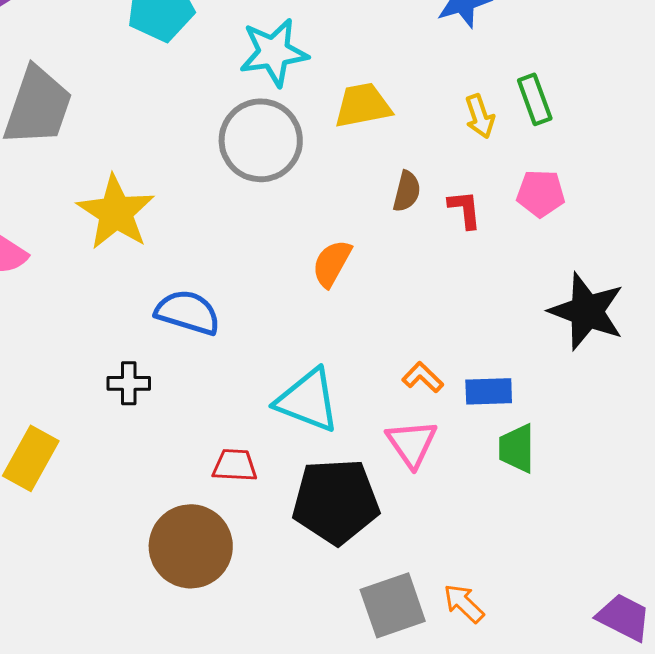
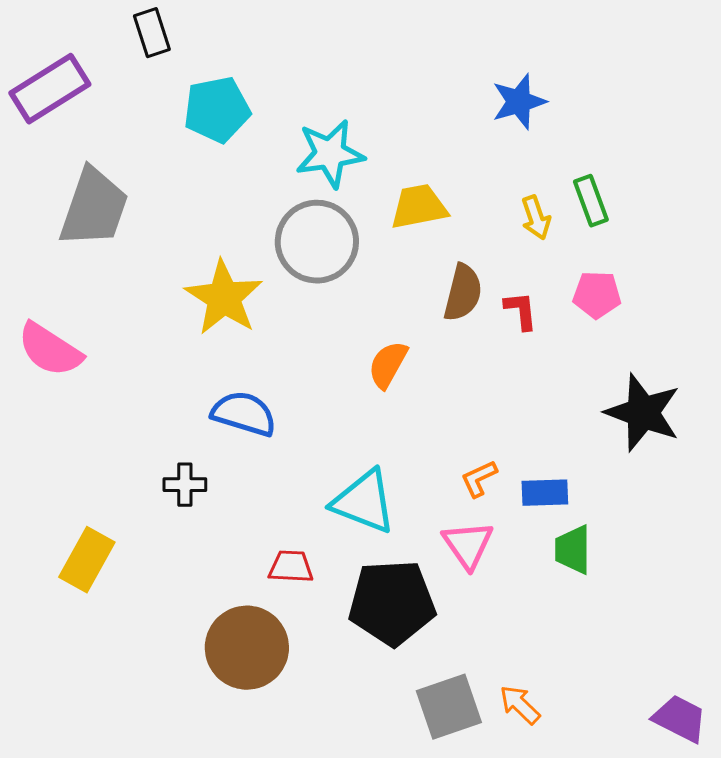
brown semicircle: (407, 191) -> (463, 293), size x1.4
yellow star: (116, 212) -> (224, 298), moved
orange L-shape: (423, 377) -> (479, 479), turned -69

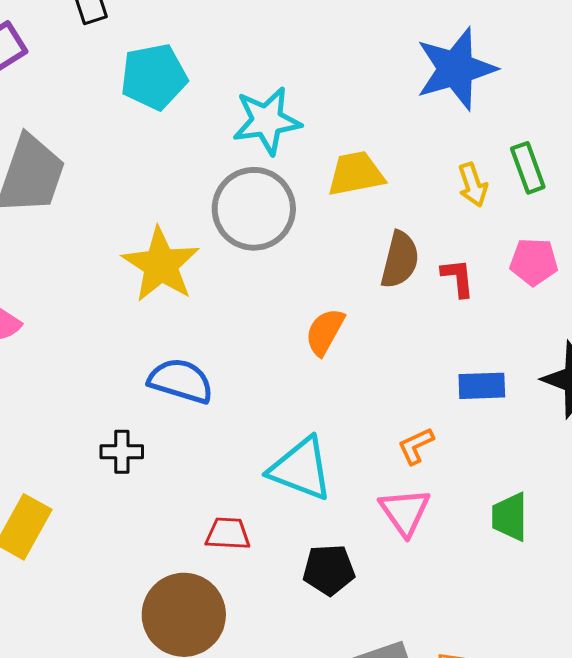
blue star: (519, 102) -> (456, 69), size x1.5
blue rectangle: (545, 493) -> (482, 386), moved
black pentagon: (392, 603) -> (329, 570), size x0.6

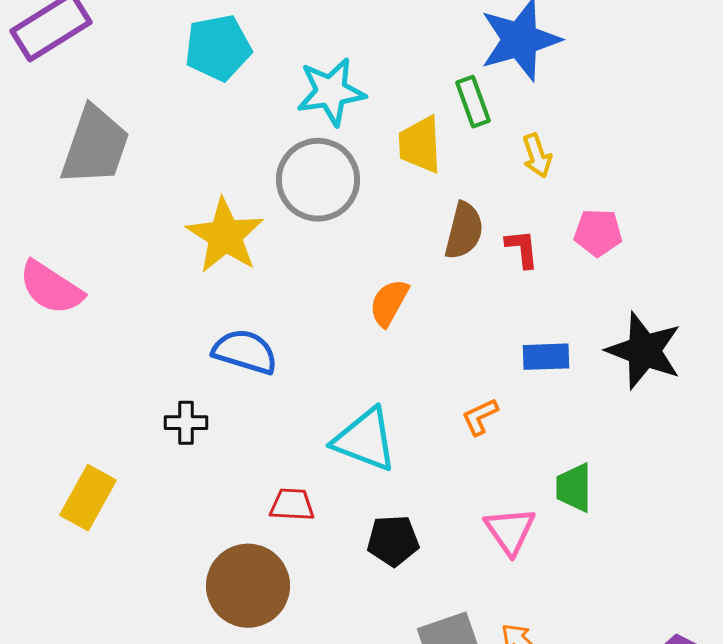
green rectangle: (528, 168) -> (473, 102), moved
yellow trapezoid: (356, 174) -> (420, 145), turned -82
pink triangle: (405, 512) -> (510, 531), moved

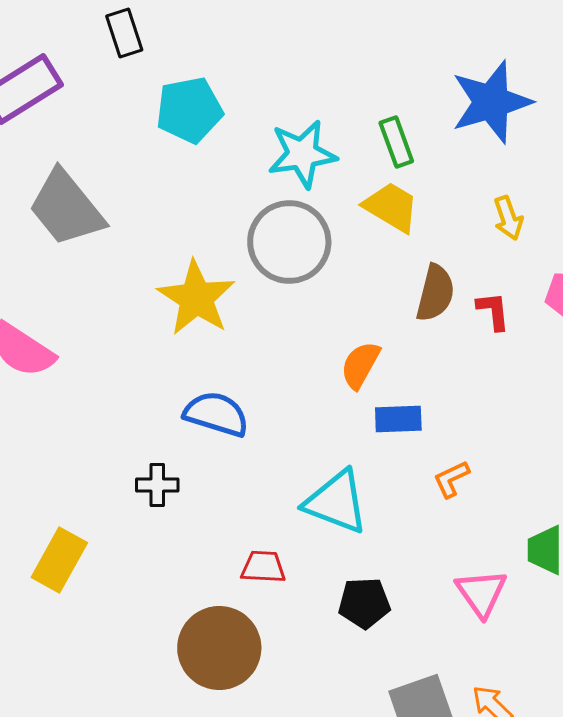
green rectangle: (473, 102) -> (396, 142), moved
yellow trapezoid: (420, 145) -> (391, 207), turned 124
gray trapezoid: (95, 146) -> (66, 208), turned 122
blue rectangle: (546, 357) -> (398, 419), moved

